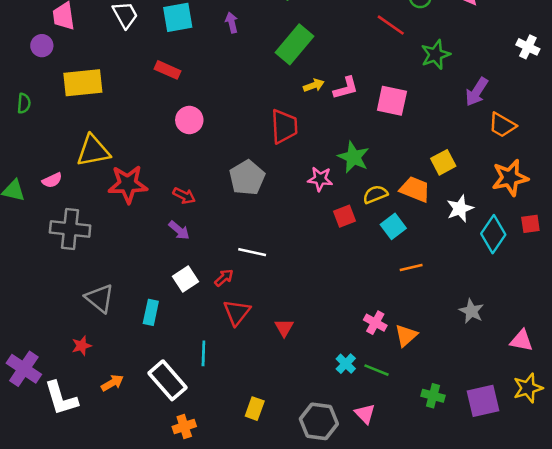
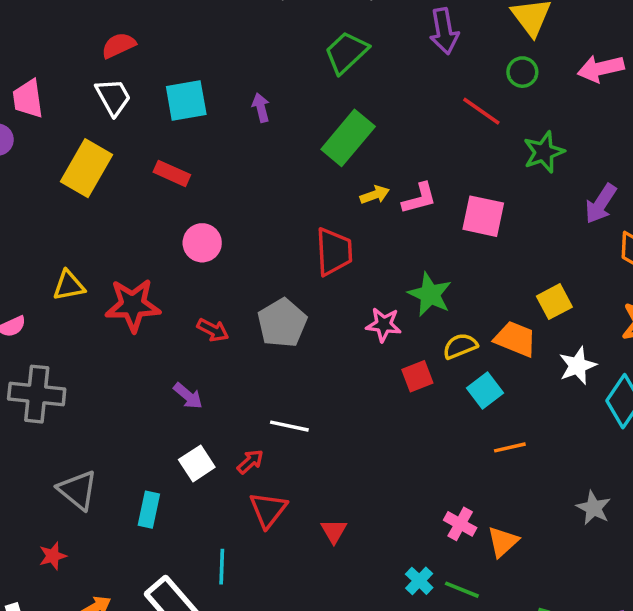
yellow rectangle: (83, 83) -> (87, 168), moved, turned -54
yellow triangle: (93, 151) -> (69, 286), size x0.7
red star: (128, 184) -> (133, 305), moved
red arrow: (184, 196) -> (213, 330), moved

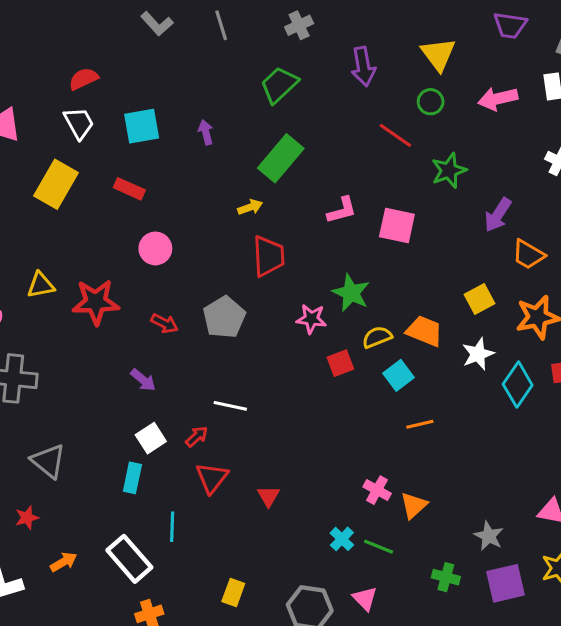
yellow arrow: (375, 195) -> (250, 207), moved
yellow square: (554, 302) -> (479, 299), moved
gray star: (594, 508) -> (489, 536), moved
cyan rectangle: (149, 510) -> (132, 478), moved

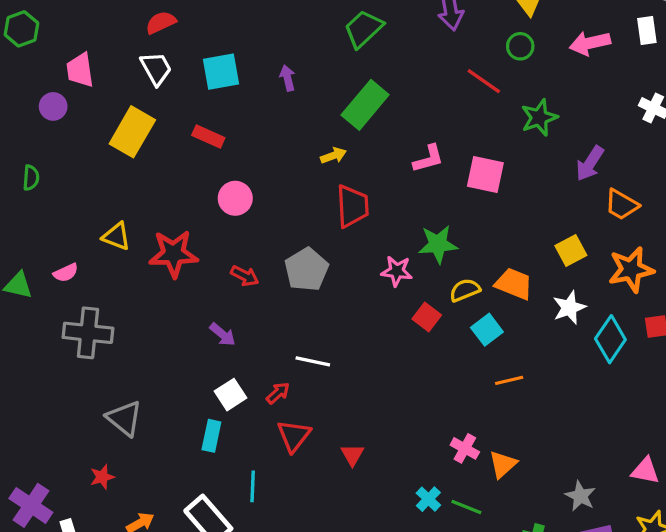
yellow triangle: (41, 285) -> (116, 236), turned 32
green star: (351, 293) -> (438, 244), turned -30
red square: (340, 363) -> (427, 317), turned -32

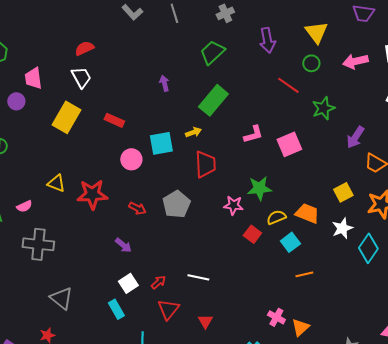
cyan square: (221, 72) -> (161, 143), moved
pink square: (485, 175) -> (289, 144), turned -35
white line: (313, 361) -> (198, 277), moved
cyan rectangle: (211, 436) -> (116, 309), turned -42

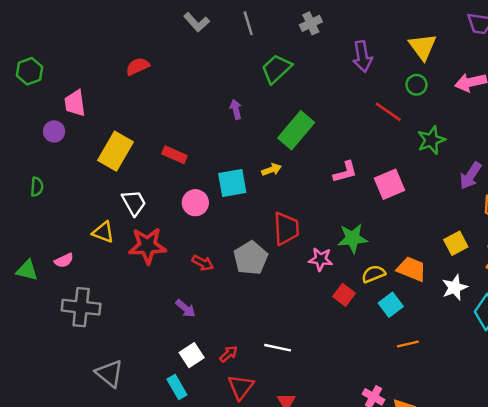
green trapezoid: (212, 52) -> (276, 69), moved
white trapezoid: (81, 77) -> (134, 203), moved
red trapezoid: (205, 164) -> (286, 229), moved

